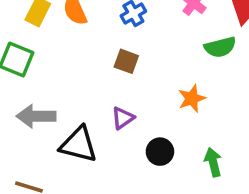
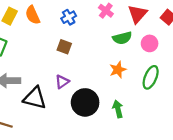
orange star: (192, 98) -> (118, 70), moved
black circle: (160, 152) -> (85, 102), size x1.6

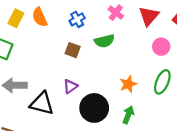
green semicircle: (122, 38) -> (104, 41), moved
orange star: (118, 70) -> (128, 84), moved
green arrow: (118, 109) -> (128, 115), turned 35

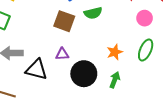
brown square: (73, 50) -> (64, 21), size x1.5
purple triangle: (70, 86) -> (62, 54), turned 32

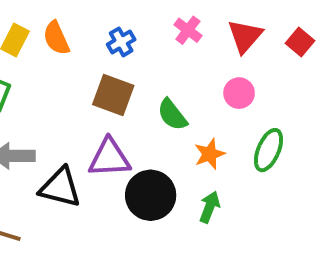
green semicircle: (93, 13) -> (172, 115), moved, turned 66
pink circle: (145, 18) -> (239, 93), moved
purple triangle: (62, 54) -> (109, 158), size x1.6

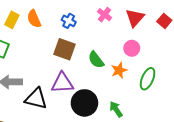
blue cross: (121, 42) -> (69, 21), turned -32
orange star: (210, 154) -> (119, 70), moved
green arrow: (210, 207) -> (116, 109), turned -56

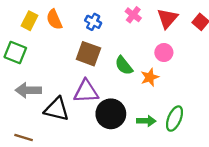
green ellipse: (148, 79) -> (175, 119), moved
green arrow: (116, 109) -> (146, 121), turned 126

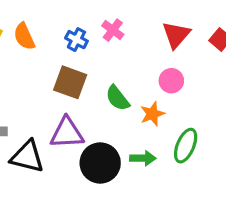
pink cross: (133, 15) -> (113, 30), moved
green ellipse: (175, 119) -> (186, 146), moved
green arrow: (146, 121) -> (143, 158), moved

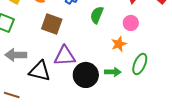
brown square: (70, 82) -> (52, 24), moved
green semicircle: (118, 98) -> (97, 15), moved, turned 60

